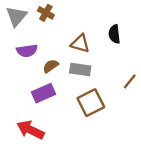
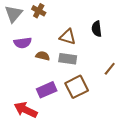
brown semicircle: (51, 66) -> (43, 56), turned 48
purple rectangle: (43, 93) -> (47, 90), moved

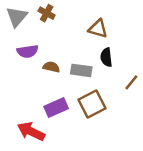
black semicircle: (97, 29) -> (106, 57), moved
brown triangle: (68, 37) -> (98, 29), moved

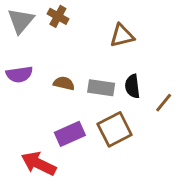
brown triangle: (98, 29) -> (122, 36), turned -30
purple semicircle: (27, 51) -> (19, 74), moved
black semicircle: (106, 57) -> (132, 86), moved

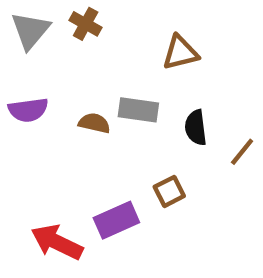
gray rectangle: (101, 88) -> (138, 110), moved
brown square: (115, 129) -> (169, 191), size x0.6
purple rectangle: (70, 134) -> (116, 220), moved

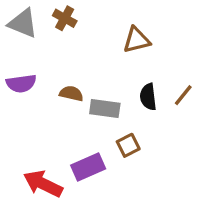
gray triangle: (30, 31) -> (23, 23), turned -48
gray rectangle: (138, 110) -> (105, 109), moved
brown line: (242, 152) -> (183, 95), moved

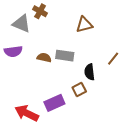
gray triangle: (23, 23) -> (22, 24), moved
black semicircle: (148, 97) -> (89, 72), moved
gray rectangle: (105, 109) -> (65, 56), moved

